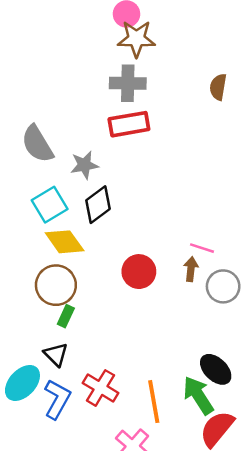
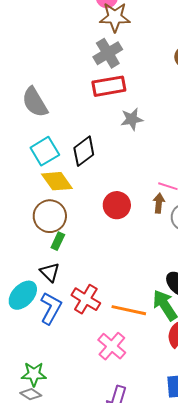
gray cross: (128, 83) -> (108, 53), turned -32
gray star: (84, 165) -> (132, 119), moved
orange line: (154, 402) -> (129, 310), turned -68

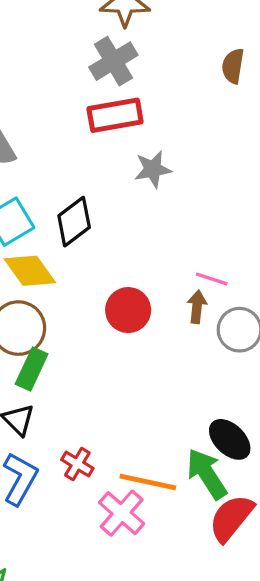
green rectangle: (58, 241) -> (32, 369), size x1.4
red cross: (86, 299) -> (77, 464), size x0.7
pink cross: (112, 346) -> (122, 513), moved

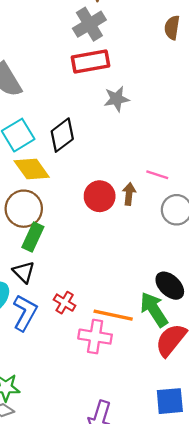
brown arrow: (197, 307) -> (129, 194), moved
pink cross: (122, 513) -> (95, 337), turned -32

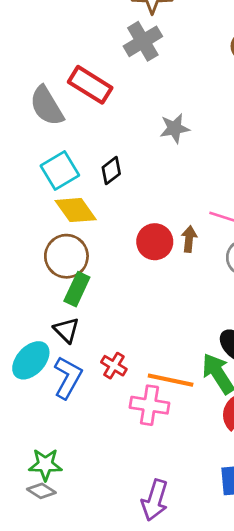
red rectangle: (91, 62) -> (90, 85), moved, turned 42
black diamond: (62, 135) -> (111, 171), size x0.7

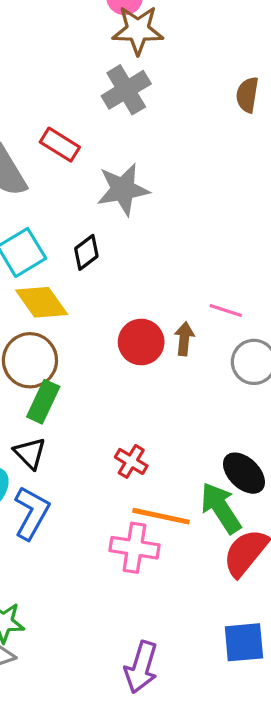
red rectangle: (90, 85) -> (60, 145), size x0.7
gray star: (175, 128) -> (123, 189), moved, size x1.4
red cross: (114, 366) -> (131, 461), moved

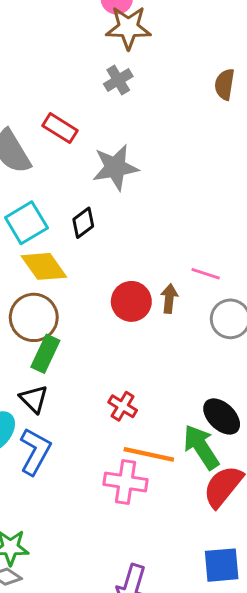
gray cross: (126, 90) -> (118, 80), size x0.7

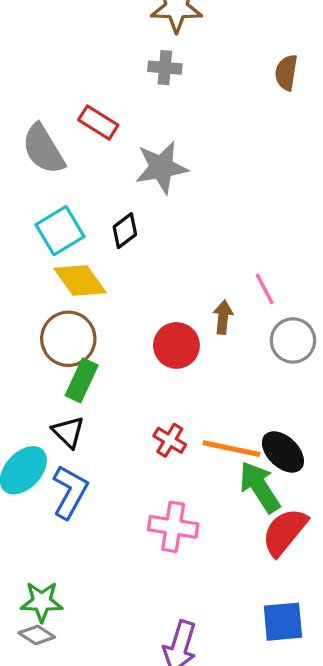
gray cross: (118, 80) -> (165, 68), turned 36
pink line: (206, 274) -> (265, 289), turned 44
red circle: (131, 301) -> (176, 345), moved
orange line: (149, 454) -> (231, 449), moved

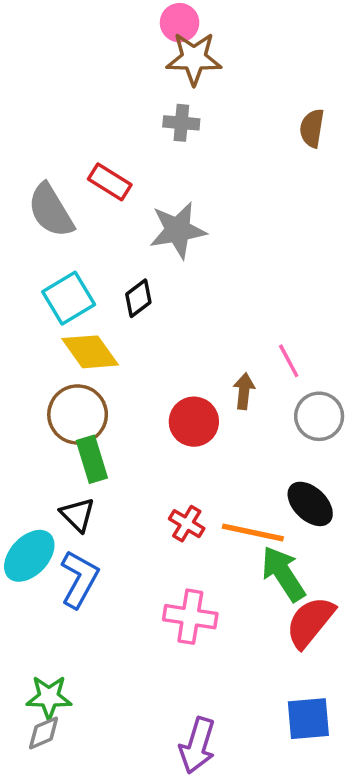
green rectangle: (82, 380) -> (92, 459), turned -42
black ellipse: (283, 452) -> (310, 504), moved
gray diamond: (37, 635) -> (44, 733), turned -56

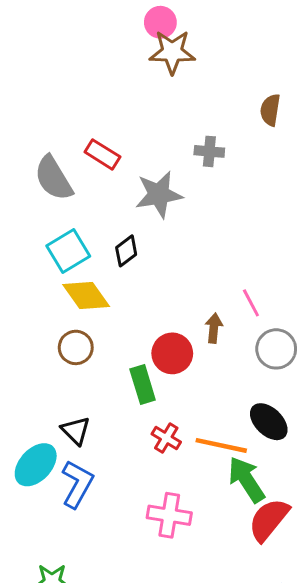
gray cross: (181, 123) -> (209, 151), moved
brown circle: (78, 414) -> (76, 347), size x0.7
green rectangle: (92, 459) -> (143, 385), moved

